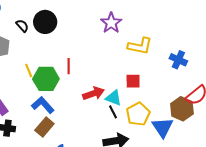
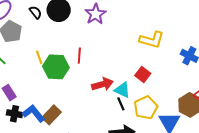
purple star: (111, 23) -> (96, 14), moved
red square: (133, 81) -> (143, 74), turned 35
blue L-shape: (43, 105) -> (34, 113), moved

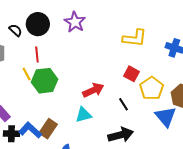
red line: (79, 56) -> (37, 54), moved
cyan triangle: (122, 90) -> (84, 115), moved, turned -30
black line: (121, 104) -> (123, 104), moved
yellow pentagon: (146, 108) -> (152, 88), moved

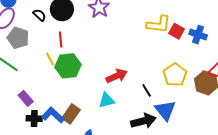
red square: (131, 74) -> (177, 31), moved
blue triangle: (166, 117) -> (165, 110), moved

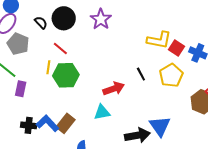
red line: (61, 40) -> (60, 49), turned -49
yellow line: (50, 59) -> (48, 67), turned 32
yellow pentagon: (175, 75) -> (171, 75), moved
black line: (147, 90) -> (141, 74), moved
purple rectangle: (26, 98) -> (21, 89), moved, turned 49

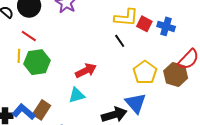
black line: (141, 74) -> (120, 41), moved
yellow pentagon: (171, 75) -> (145, 72), moved

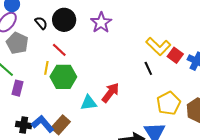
yellow L-shape: (126, 18) -> (158, 46), turned 30
red arrow: (86, 71) -> (110, 93), turned -35
cyan triangle: (77, 95) -> (89, 103), moved

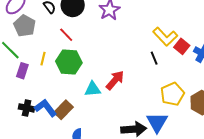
yellow line: (46, 68) -> (43, 59), moved

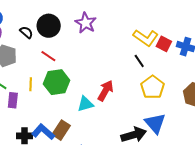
yellow pentagon: (172, 94) -> (153, 87), moved

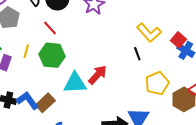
red square: (164, 44) -> (179, 40), moved
yellow pentagon: (153, 87) -> (157, 83), moved
cyan triangle: (85, 104) -> (75, 83), size x1.4

